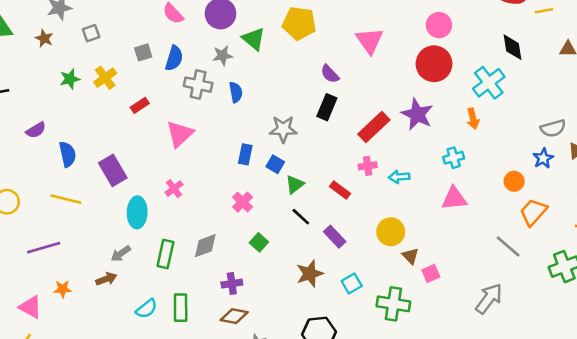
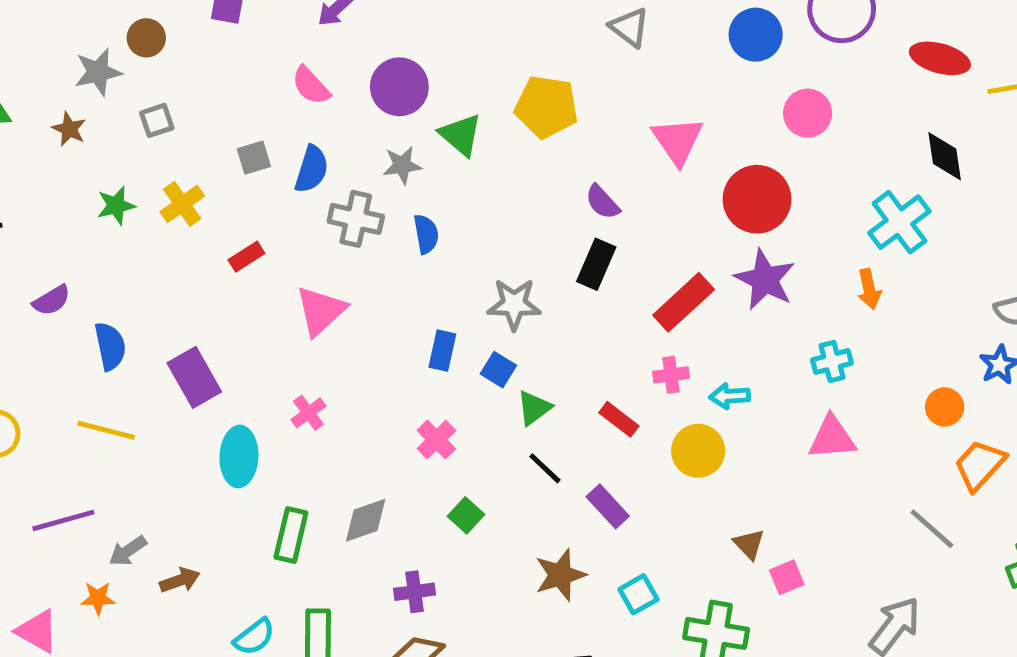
red circle: (434, 64) -> (757, 199), moved
yellow circle: (391, 232) -> (698, 451), moved
gray arrow: (121, 254) -> (128, 551), moved

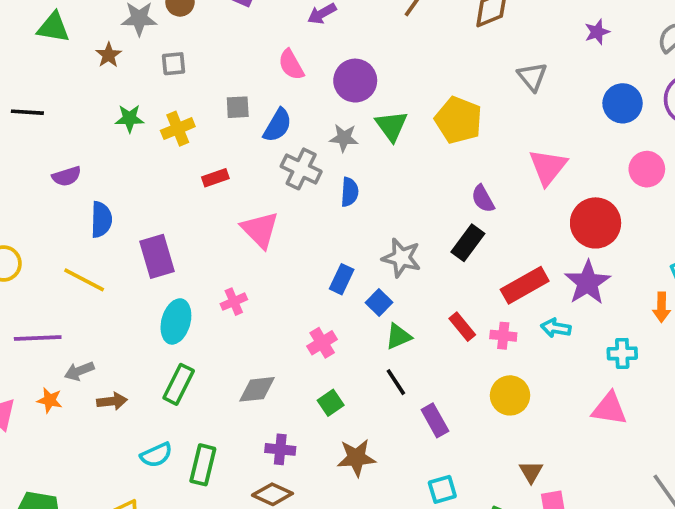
pink triangle: (321, 311) -> (260, 230), turned -45
cyan arrow: (730, 396) -> (556, 328), moved
red rectangle: (619, 419) -> (462, 327), moved
green rectangle: (291, 535) -> (179, 384), moved
brown star: (560, 575) -> (356, 458), moved

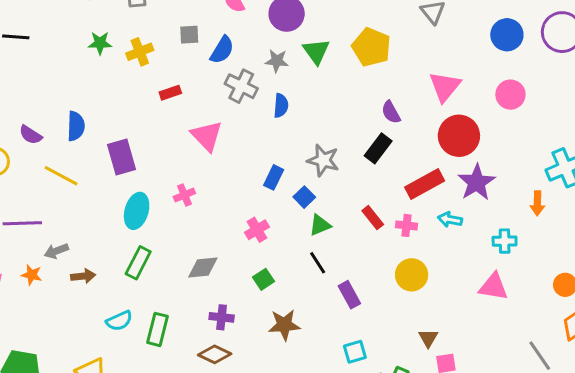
pink circle: (647, 169) -> (510, 95), moved
purple semicircle: (67, 176) -> (31, 135), moved, turned 50
red circle: (596, 223) -> (459, 136), moved

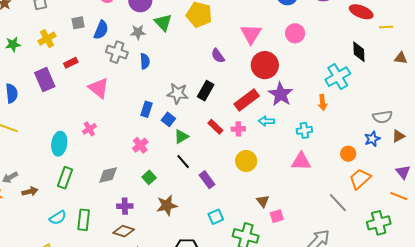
green star: (100, 43) -> (13, 44), moved
black rectangle: (378, 148) -> (206, 91), moved
purple rectangle: (122, 157) -> (45, 80), moved

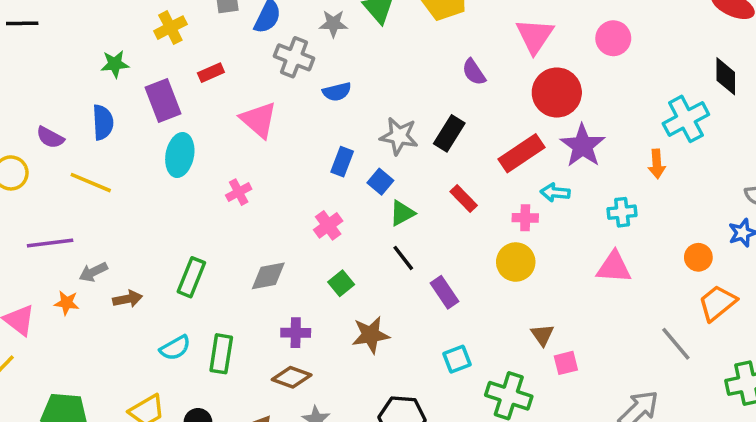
green star: (13, 44) -> (115, 64), moved
blue semicircle: (145, 61) -> (337, 92), moved, turned 77
pink cross: (238, 129) -> (525, 218), moved
cyan ellipse: (59, 144) -> (180, 155), moved

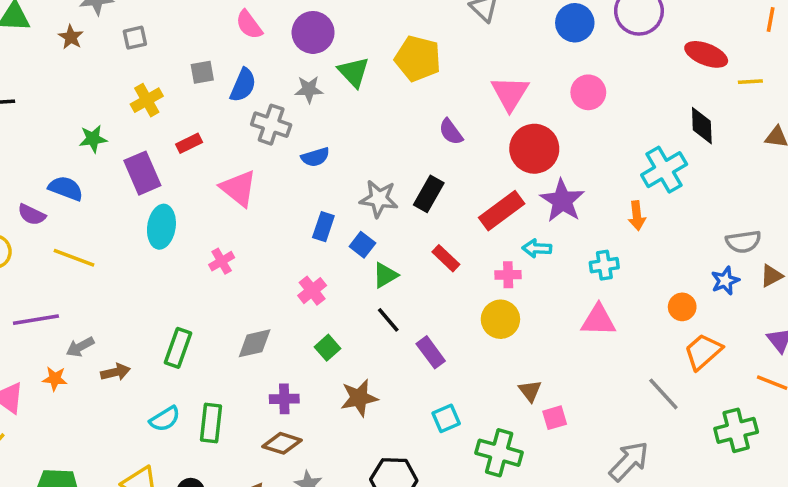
blue semicircle: (103, 122) -> (66, 188), moved, turned -64

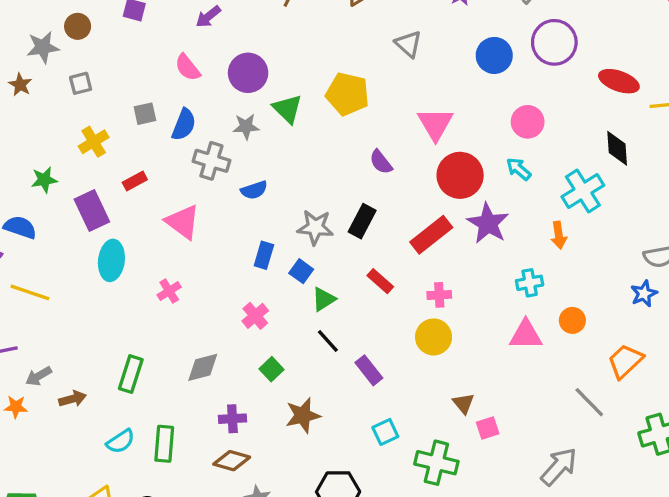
pink circle: (588, 92) -> (528, 122), moved
cyan arrow: (537, 248) -> (519, 169), moved, turned 40
orange circle: (682, 307) -> (572, 320), moved

